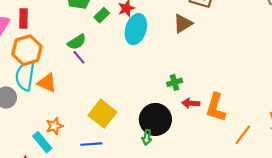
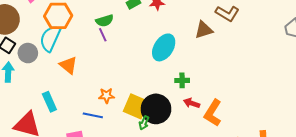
cyan ellipse: (136, 29) -> (164, 47), moved
orange triangle: (47, 83) -> (68, 65), moved
yellow square: (102, 114) -> (136, 106), moved, turned -30
orange star: (54, 126) -> (106, 96), moved

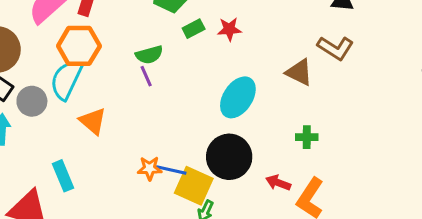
brown triangle: (204, 30) -> (299, 72), turned 42
green cross: (182, 80) -> (307, 137), moved
black circle: (156, 109) -> (229, 157), moved
blue line: (93, 115) -> (171, 170), moved

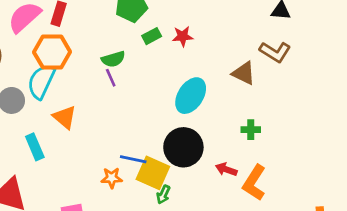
orange star: (150, 168) -> (112, 178), moved
cyan rectangle: (63, 176) -> (35, 147), moved

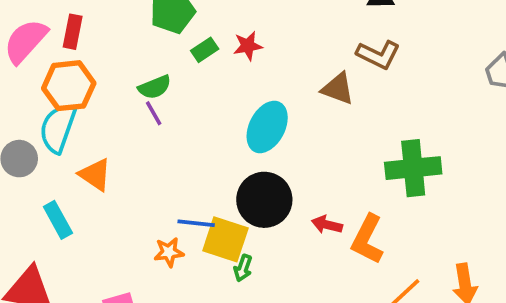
green cross: (251, 130) -> (413, 168), moved, size x2.0

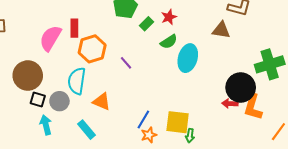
orange hexagon: (69, 86) -> (92, 49), moved
green semicircle: (155, 87) -> (169, 42), moved
black circle: (264, 200) -> (241, 87), moved
blue line: (196, 223) -> (143, 119), moved, turned -54

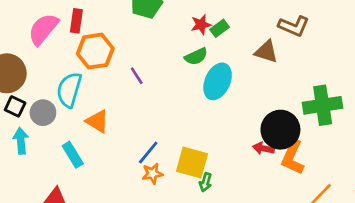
green rectangle: (146, 24) -> (220, 28), moved

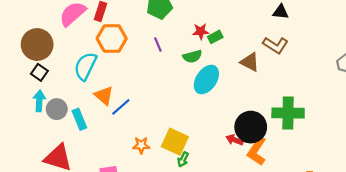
purple line: (137, 76) -> (158, 45), moved
gray circle: (43, 113) -> (57, 109), moved
blue line: (148, 152) -> (121, 107), moved

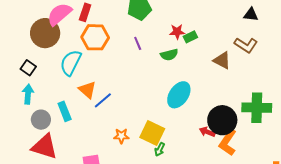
brown circle: (37, 45) -> (45, 33), moved
cyan ellipse: (206, 80) -> (179, 95), moved
gray circle: (57, 109) -> (41, 120), moved

